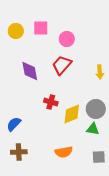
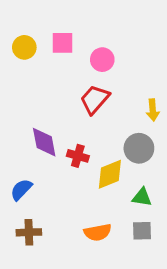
purple diamond: (30, 71) -> (44, 142), moved
gray circle: (96, 109) -> (139, 148), moved
gray square: (99, 157) -> (142, 231), moved

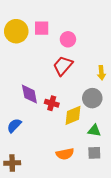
yellow circle: (24, 47) -> (16, 31), size x1.5
brown cross: (29, 232) -> (12, 163), moved

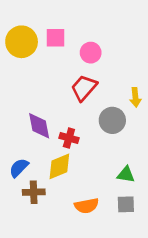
gray circle: (92, 98) -> (112, 120), moved
yellow diamond: (73, 115) -> (59, 166), moved
brown cross: (12, 163) -> (34, 192), moved

